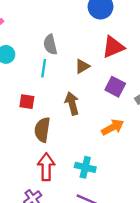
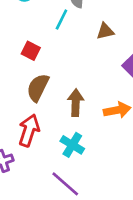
brown arrow: (72, 103) -> (76, 103), moved

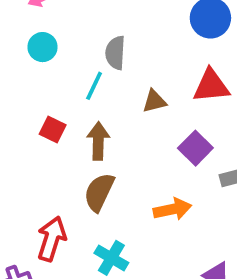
brown semicircle: (38, 88) -> (99, 192), moved
brown arrow: (76, 103) -> (98, 141), moved

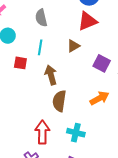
gray semicircle: (115, 53) -> (41, 18), moved
red triangle: (211, 86) -> (87, 21), moved
red square: (53, 129) -> (20, 63), moved

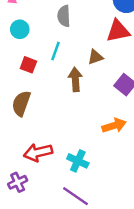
brown arrow: (51, 75) -> (75, 80), moved
brown semicircle: (59, 101) -> (21, 103), moved
red arrow: (42, 132) -> (38, 152), turned -115

